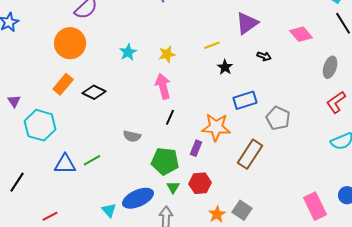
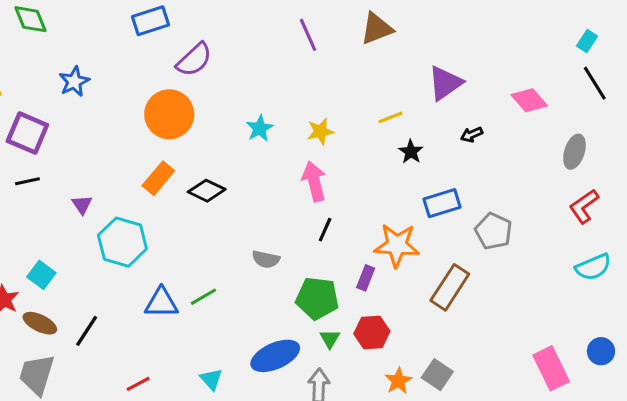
black arrow: (264, 56) -> (472, 135), turned 136
cyan triangle: (109, 210) -> (211, 379), moved

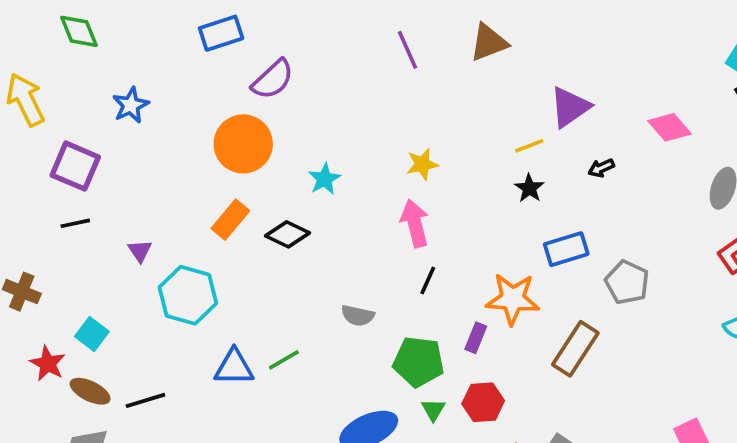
yellow line: (391, 117) -> (529, 146), moved
cyan star: (260, 128) -> (324, 179), moved
black line: (87, 331) -> (145, 400), turned 40

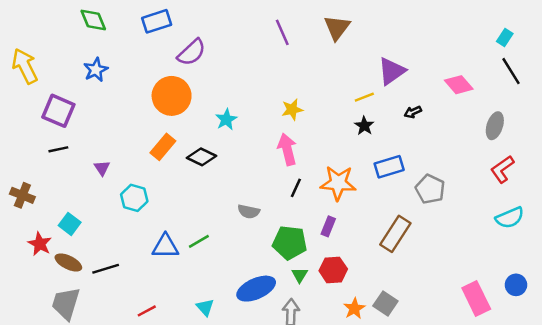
green diamond: (79, 31) -> (93, 20), moved
brown triangle: (489, 42) -> (337, 28), turned -32
cyan hexagon: (188, 295) -> (134, 198), size x0.7
orange star: (513, 299) -> (338, 183), moved

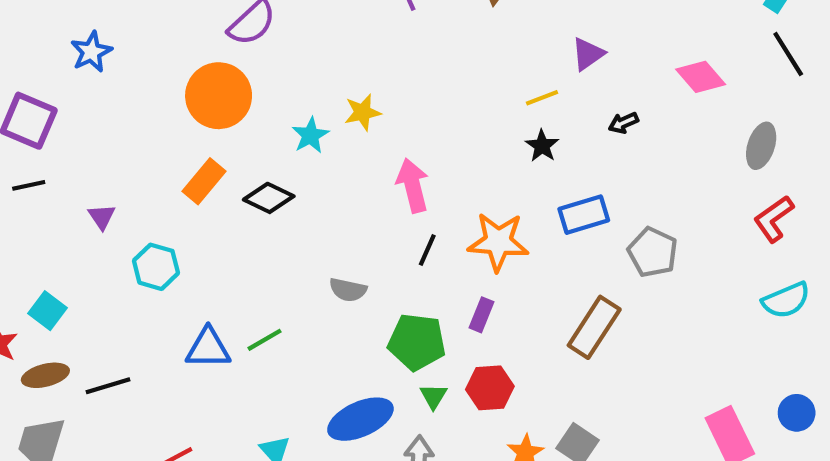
purple triangle: (392, 71) -> (588, 54), size x0.7
yellow star: (292, 110) -> (363, 112), moved
brown ellipse: (68, 262) -> (45, 375), turned -40

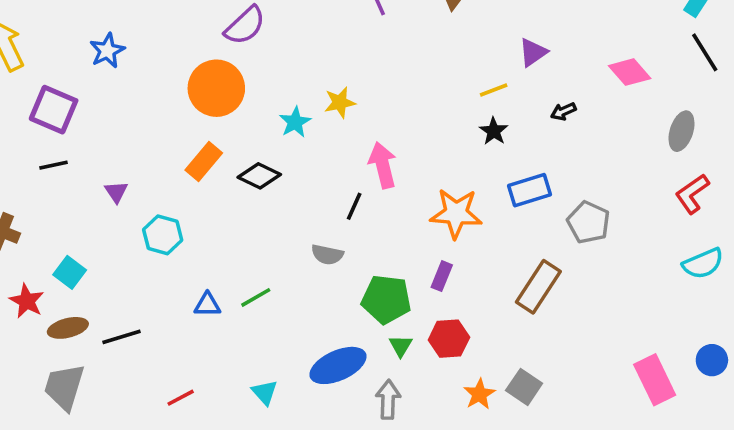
black line: (427, 250) -> (354, 206), moved
blue triangle: (208, 348) -> (207, 305), size x0.7

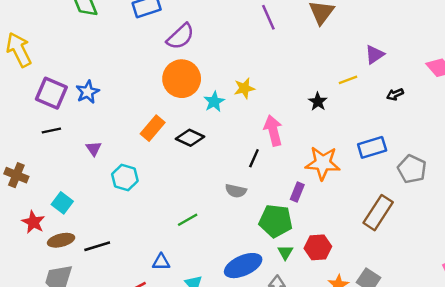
blue star: (107, 51) -> (88, 92), moved
orange circle: (216, 88) -> (182, 79), moved
black star: (494, 131) -> (318, 102), moved
purple rectangle: (442, 276) -> (297, 192), moved
blue triangle: (207, 305) -> (161, 262), moved

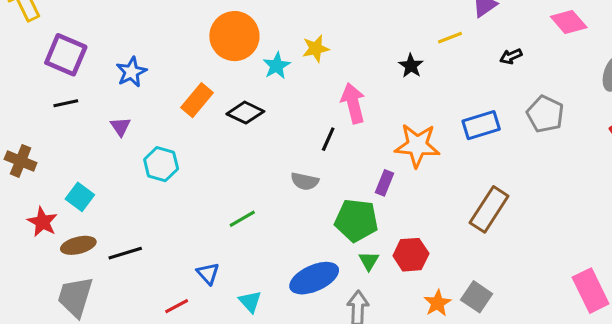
blue star: (88, 92) -> (131, 72), moved
gray pentagon: (412, 169) -> (545, 114), moved
blue triangle: (161, 262) -> (208, 273), turned 48

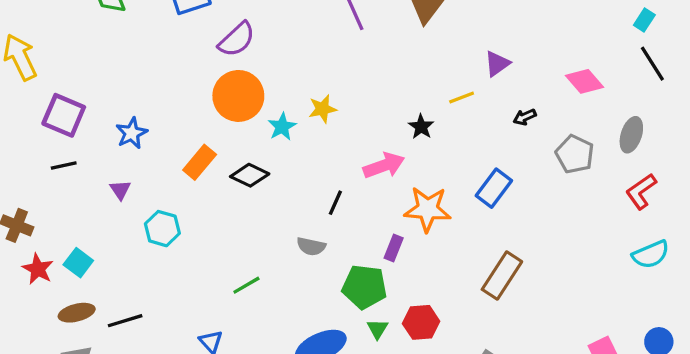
pink arrow: (353, 103) -> (384, 165), moved, turned 84
gray pentagon: (545, 114) -> (575, 154), moved
blue rectangle: (481, 125) -> (494, 188), turned -36
red star: (42, 222) -> (38, 269), moved

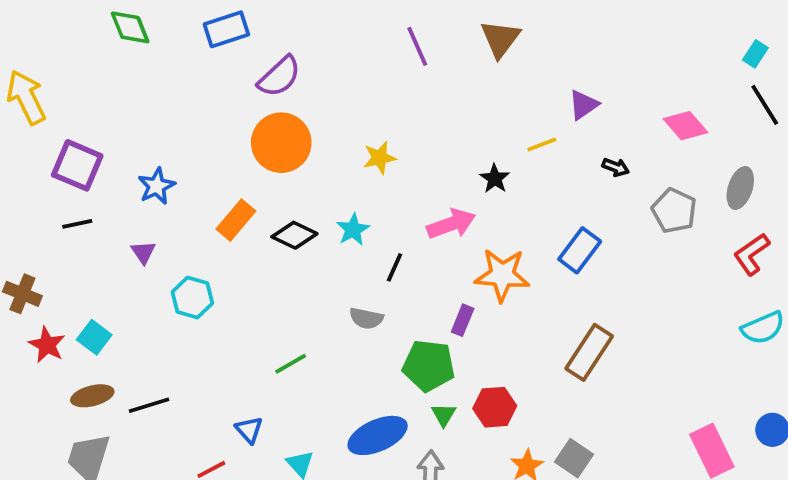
black arrow: (525, 117) -> (616, 167), turned -135
cyan star: (282, 127) -> (353, 230), moved

